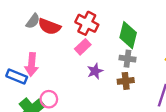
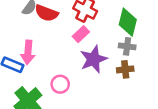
purple star: (95, 71) -> (94, 59), size x1.6
pink circle: (49, 99) -> (60, 84), moved

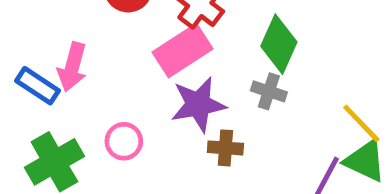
pink rectangle: (81, 34) -> (183, 51), size x1.6
brown cross: (125, 69) -> (225, 148), moved

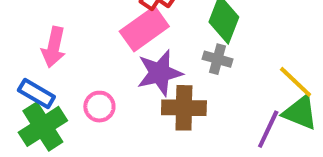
blue rectangle: (37, 86) -> (36, 94), moved
brown cross: (225, 148) -> (184, 108), size x1.5

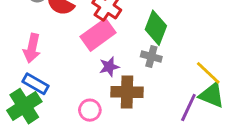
purple star: (160, 73) -> (109, 67), size x0.6
blue rectangle: (36, 94) -> (35, 84), moved
pink circle: (99, 107) -> (90, 110), moved

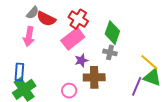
pink arrow: (32, 48) -> (29, 37), moved
blue rectangle: (35, 84) -> (19, 72), moved, turned 66

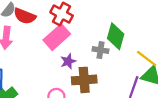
green diamond: (112, 33) -> (116, 36), moved

